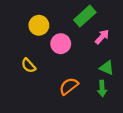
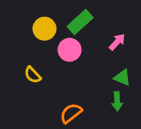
green rectangle: (85, 16) -> (80, 22), moved
orange semicircle: (69, 86) -> (71, 113), moved

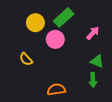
orange semicircle: (71, 113) -> (56, 89), turned 30

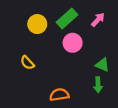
pink arrow: (93, 33) -> (98, 20), moved
pink circle: (55, 39) -> (73, 43), moved

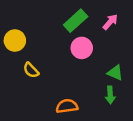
yellow circle: (37, 24) -> (15, 40), moved

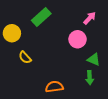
green rectangle: (76, 21) -> (41, 17), moved
pink circle: (82, 48) -> (78, 39), moved

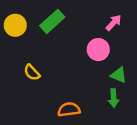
yellow circle: (12, 33) -> (15, 25), moved

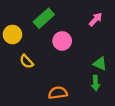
yellow circle: (15, 25) -> (12, 34), moved
pink circle: (98, 50) -> (62, 41), moved

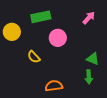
green rectangle: (44, 18) -> (41, 17), turned 30
yellow semicircle: (27, 61) -> (34, 57), moved

